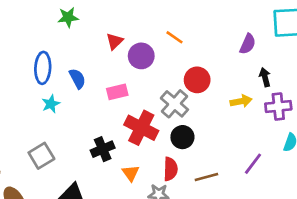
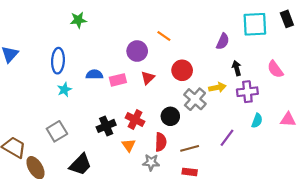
red triangle: (115, 41) -> (148, 78), moved
blue semicircle: (77, 79) -> (94, 75), moved, turned -63
gray cross: (174, 104) -> (195, 99), moved
red cross: (141, 128) -> (135, 120), moved, size x0.7

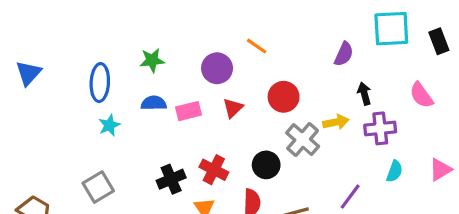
black rectangle: (287, 19) -> (439, 41), moved
green star: (78, 20) -> (152, 60), moved
pink triangle: (288, 120) -> (440, 170), turned -35

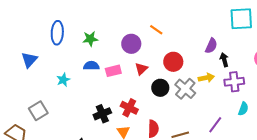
purple semicircle: (344, 54) -> (211, 46), moved
blue triangle: (29, 73) -> (29, 60), moved
blue ellipse: (100, 83) -> (57, 33), moved
black circle: (266, 165) -> (160, 88), moved
gray square: (98, 187) -> (38, 111), moved

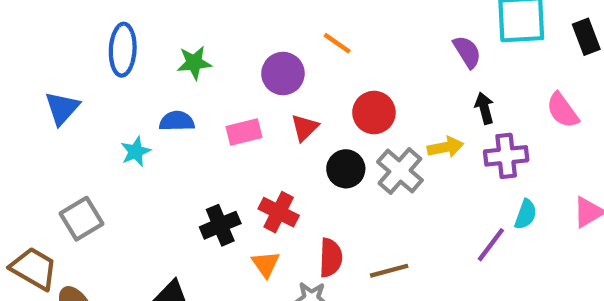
purple semicircle: (211, 46) -> (467, 52), moved, turned -56
blue semicircle: (91, 66) -> (177, 121), moved
purple line: (215, 125) -> (491, 245), moved

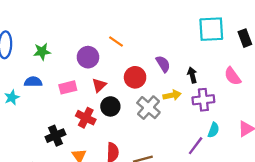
purple semicircle: (467, 52) -> (163, 64), moved
black circle: (346, 169) -> (110, 106), moved
red cross: (279, 212) -> (86, 118), moved

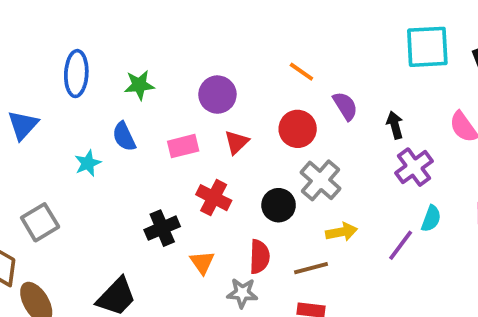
orange line: (116, 41) -> (301, 72), moved
blue semicircle: (33, 82) -> (124, 137), turned -114
yellow arrow: (172, 95) -> (341, 232), moved
purple cross: (203, 100) -> (414, 167), turned -30
black circle: (110, 106) -> (279, 205), moved

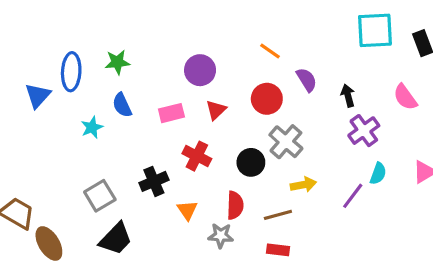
blue ellipse: (76, 74) -> (71, 72), moved
green star: (139, 85) -> (117, 62), moved
gray square: (40, 222) -> (100, 196), moved

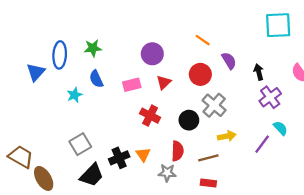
cyan semicircle: (378, 174) -> (280, 128), turned -63
black cross: (154, 181) -> (119, 158), moved

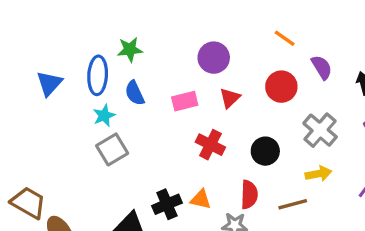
blue ellipse: (60, 55) -> (98, 75), moved
gray cross: (214, 105) -> (320, 130), moved
gray square: (80, 144) -> (112, 149), moved
orange triangle: (143, 154) -> (201, 199), turned -42

